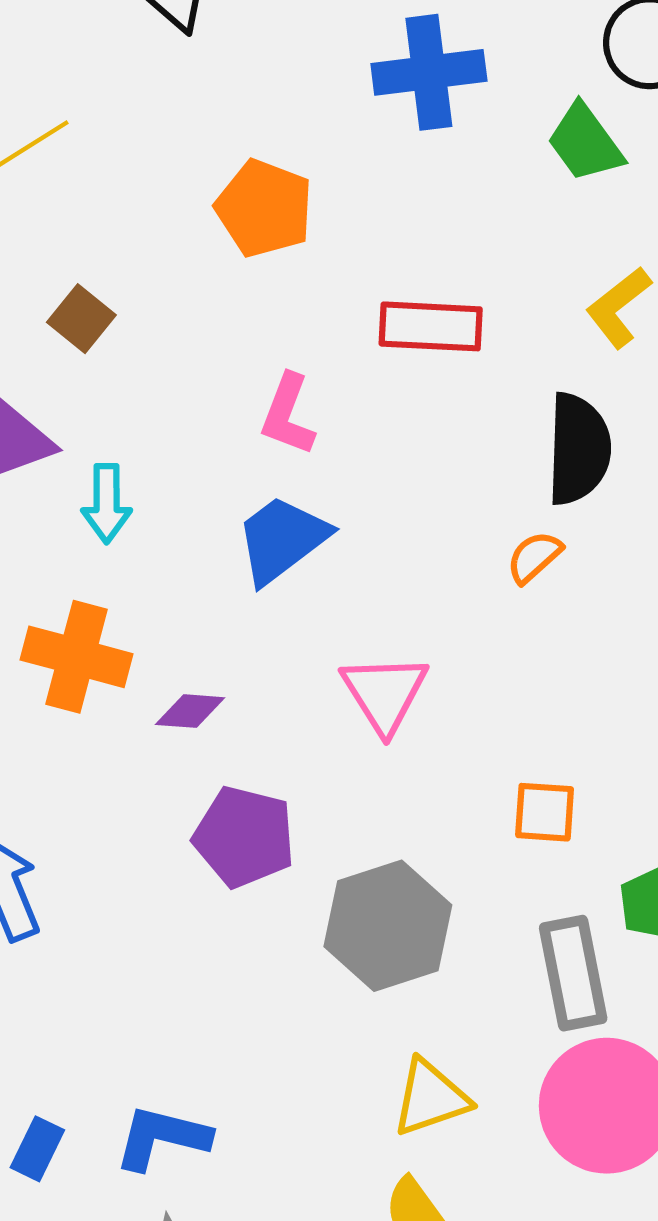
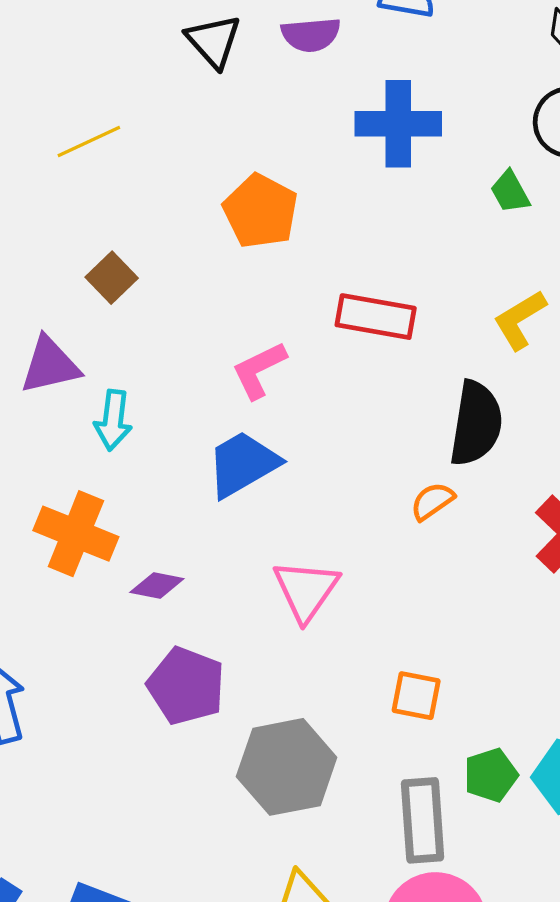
green trapezoid: (585, 143) -> (510, 192), size x0.7
pink L-shape: (288, 415) -> (259, 370), turned 36

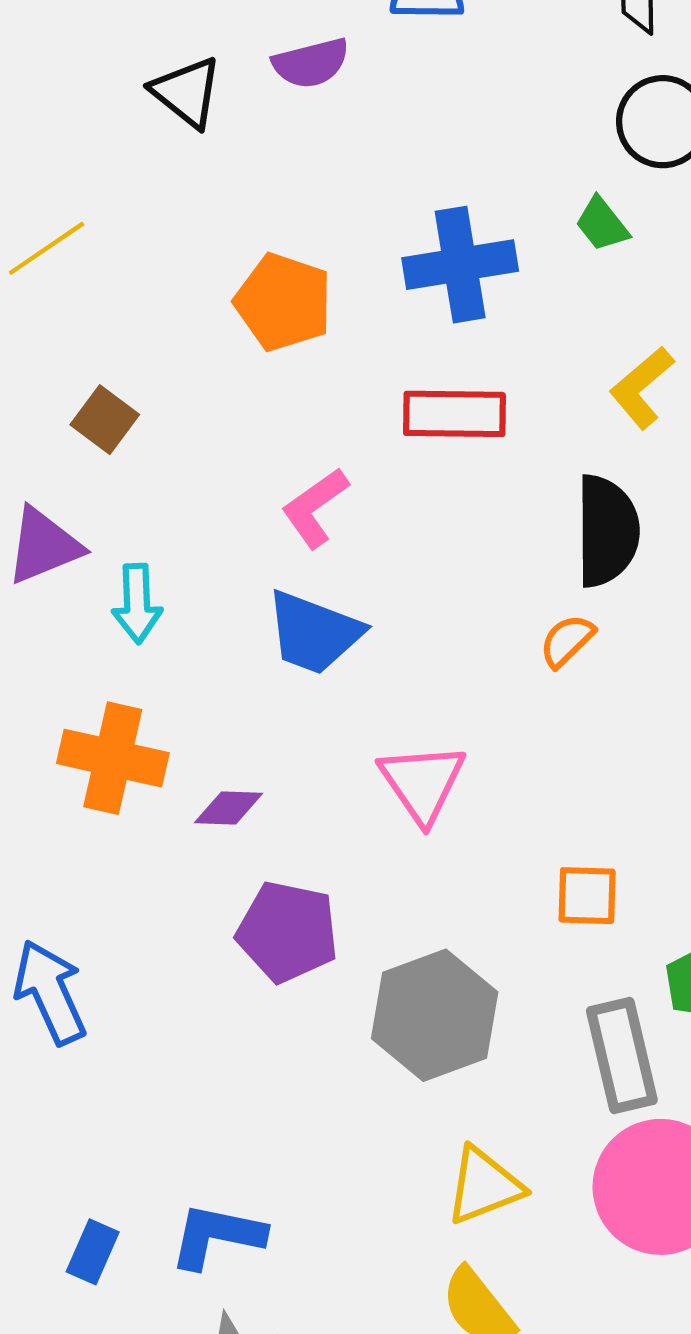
blue cross: (398, 124) -> (460, 265), moved
blue trapezoid: (243, 464) -> (314, 633), turned -120

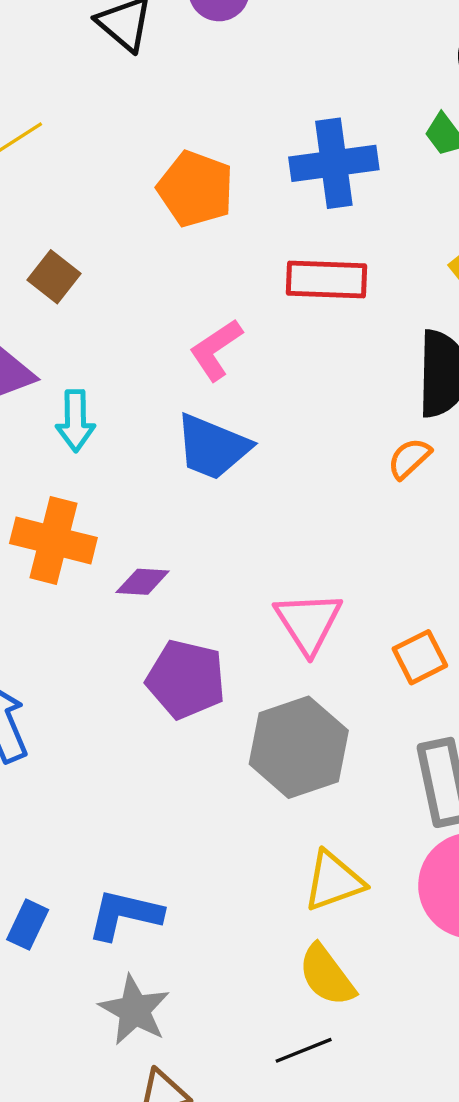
pink triangle: (422, 783) -> (308, 622), moved
orange square: (587, 896) -> (420, 657), turned -30

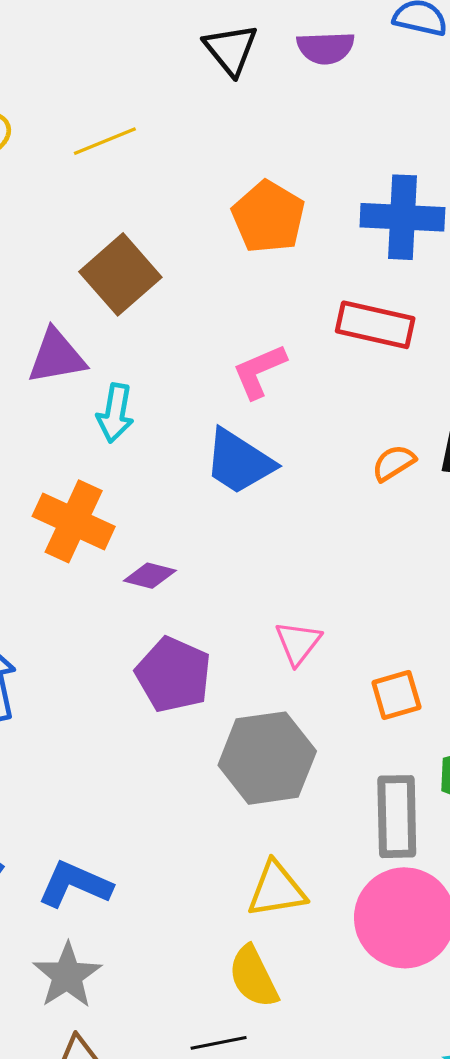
brown square: (54, 277) -> (120, 274), size x1.6
orange semicircle: (409, 458) -> (394, 463), moved
pink triangle: (308, 622) -> (298, 643), size x0.7

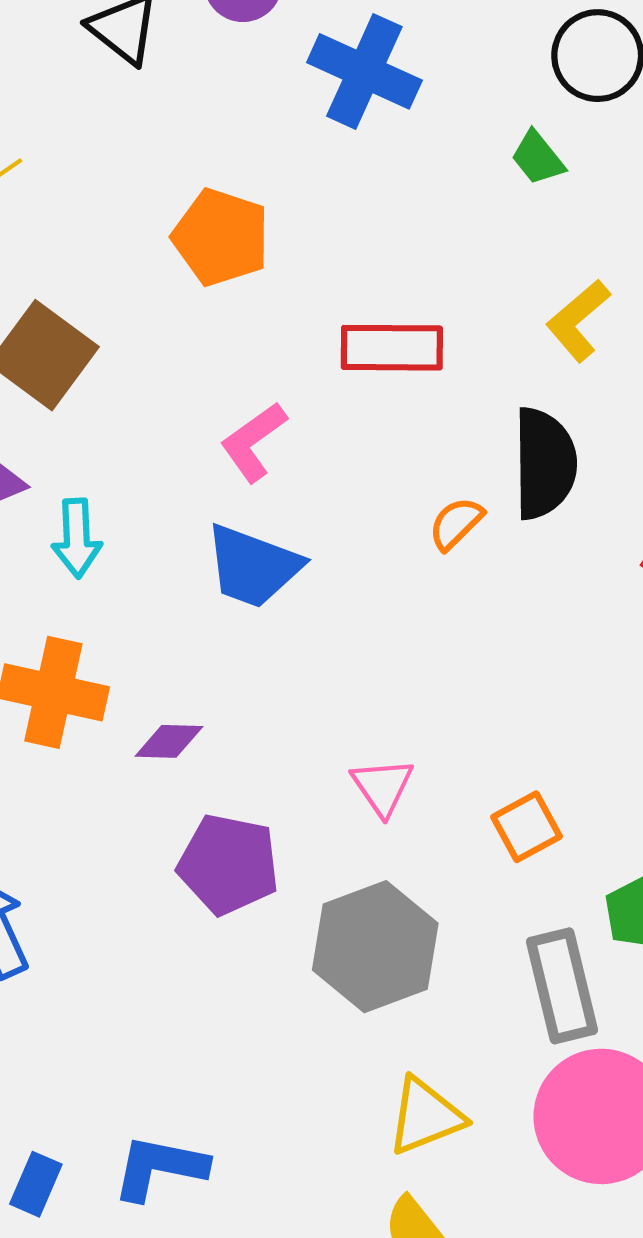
blue cross: (402, 217) -> (364, 71), moved, turned 34

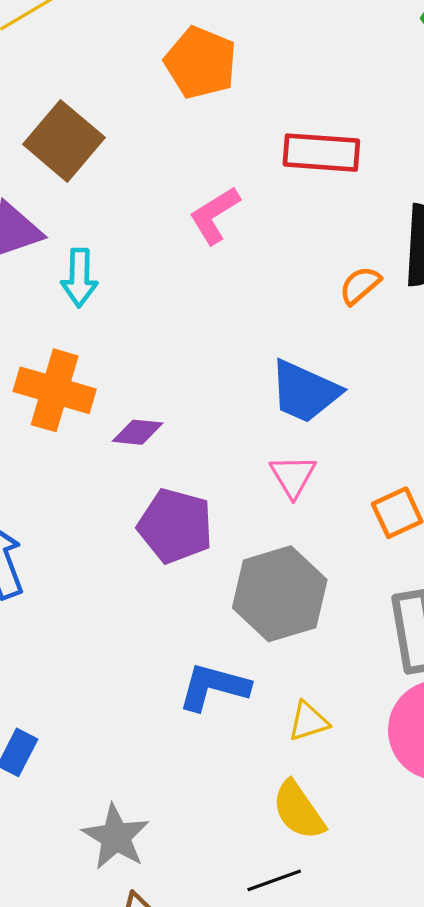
blue trapezoid: (253, 566) -> (305, 392), moved
yellow triangle: (425, 1116) -> (308, 721), size x0.7
blue L-shape: (160, 1168) -> (214, 687), moved

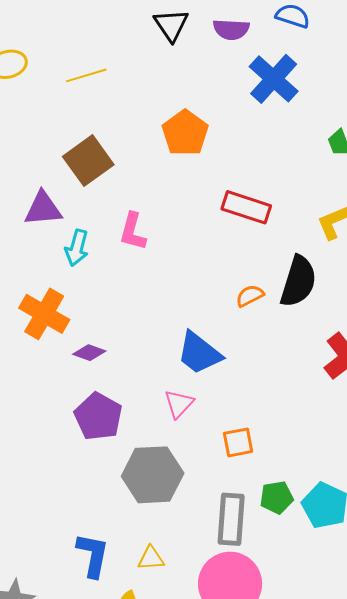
pink L-shape: (215, 215) -> (133, 232), moved, turned -57
blue L-shape: (214, 687) -> (93, 555), moved, turned 72

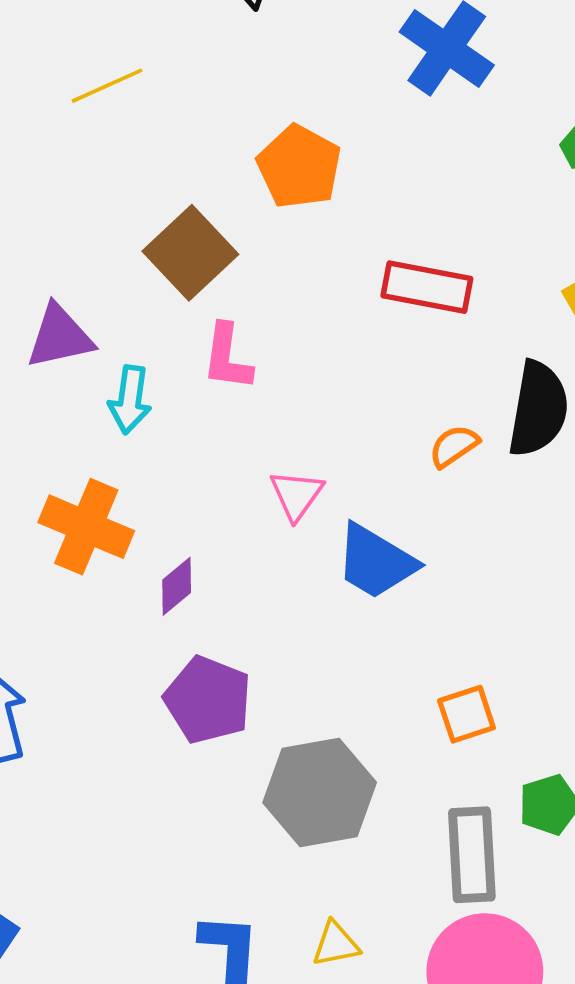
brown square: (88, 161) -> (190, 253), moved
purple diamond: (89, 353) -> (177, 586), turned -52
pink triangle: (179, 404) -> (296, 495), moved

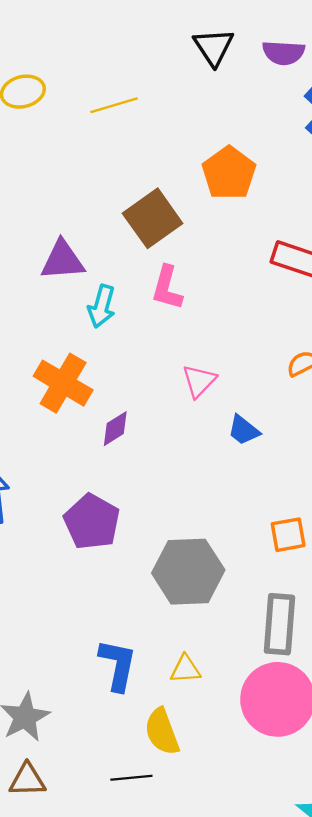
blue trapezoid: (376, 562) -> (244, 430), size x0.6
purple pentagon: (208, 700) -> (92, 522), moved

